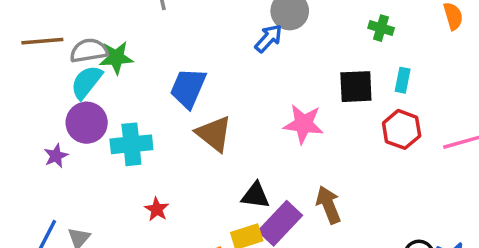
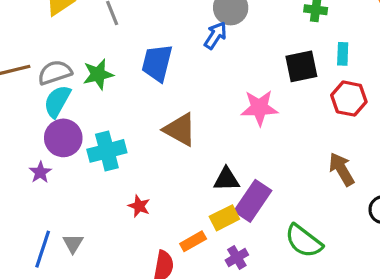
green star: (116, 58) -> (98, 74), moved
blue trapezoid: (188, 88) -> (157, 63), moved
brown arrow: (328, 205) -> (341, 169), moved

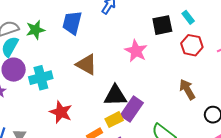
cyan rectangle: (343, 54) -> (188, 17), turned -40
pink star: (259, 108) -> (136, 51), turned 30
black triangle: (226, 179) -> (115, 96), size x1.4
red star: (139, 206) -> (61, 112), size x1.6

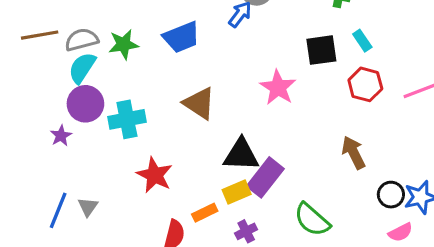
blue trapezoid: (72, 23) -> (181, 37), turned -130

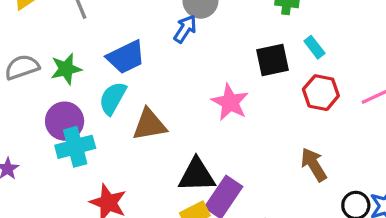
cyan semicircle: (82, 68) -> (113, 98), moved
brown triangle: (199, 103) -> (149, 125), turned -39
purple circle: (85, 104) -> (65, 121), moved

